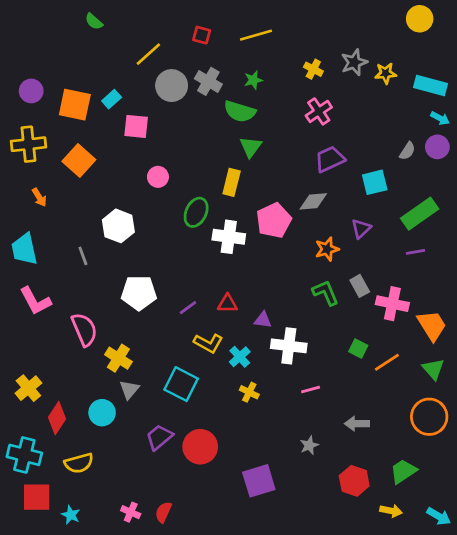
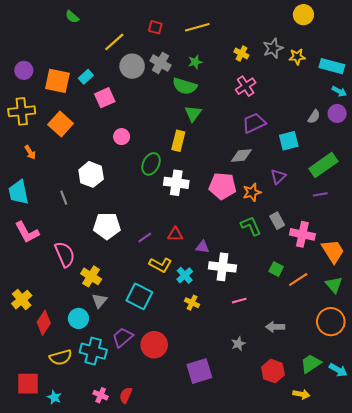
yellow circle: (420, 19) -> (303, 15), moved
pink square: (136, 126) -> (105, 98), turned -30
pink pentagon: (274, 220) -> (222, 186), moved, turned 30
cyan cross: (24, 455) -> (93, 351), moved
cyan arrow: (439, 516) -> (338, 370), moved

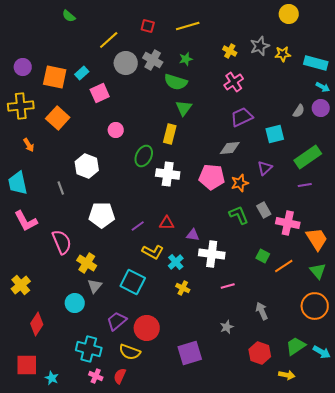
red diamond: (44, 323) -> (37, 324), moved
gray arrow: (275, 327) -> (262, 311), turned 66
cyan cross: (93, 351) -> (89, 349), moved
yellow semicircle: (61, 357) -> (130, 352), moved, turned 35

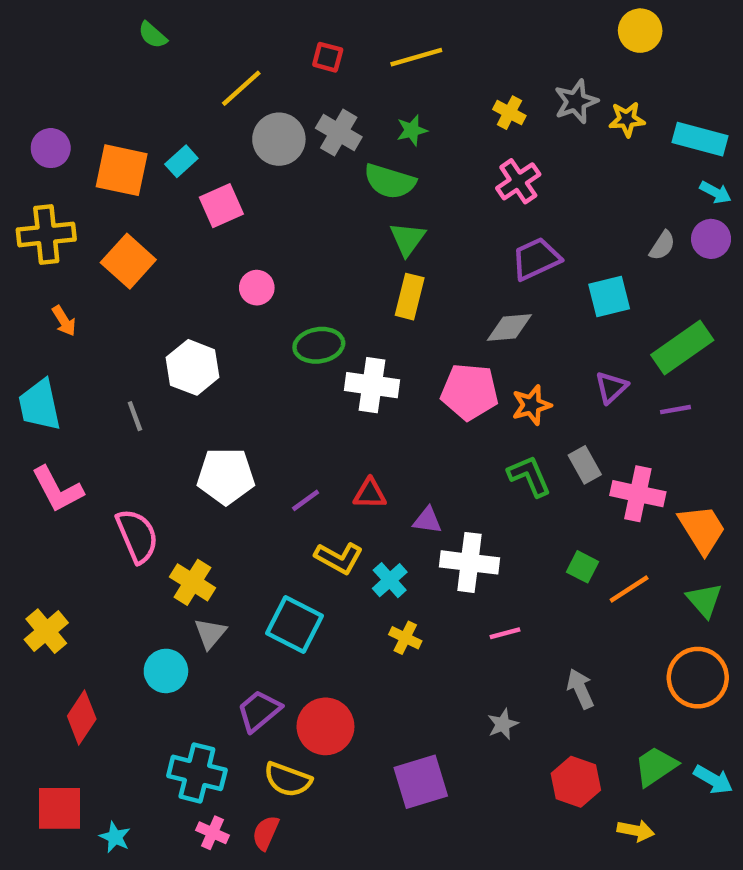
yellow rectangle: (170, 134) -> (410, 297), moved
green ellipse: (144, 156) -> (319, 345), turned 55
purple triangle: (265, 168) -> (611, 387), moved

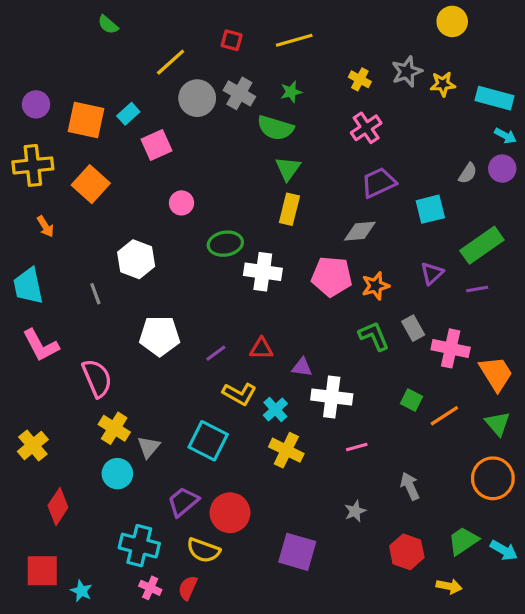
yellow cross: (193, 582) -> (114, 428), moved
yellow cross: (405, 638) -> (286, 450), size x1.5
purple square: (421, 782) -> (297, 552), turned 33

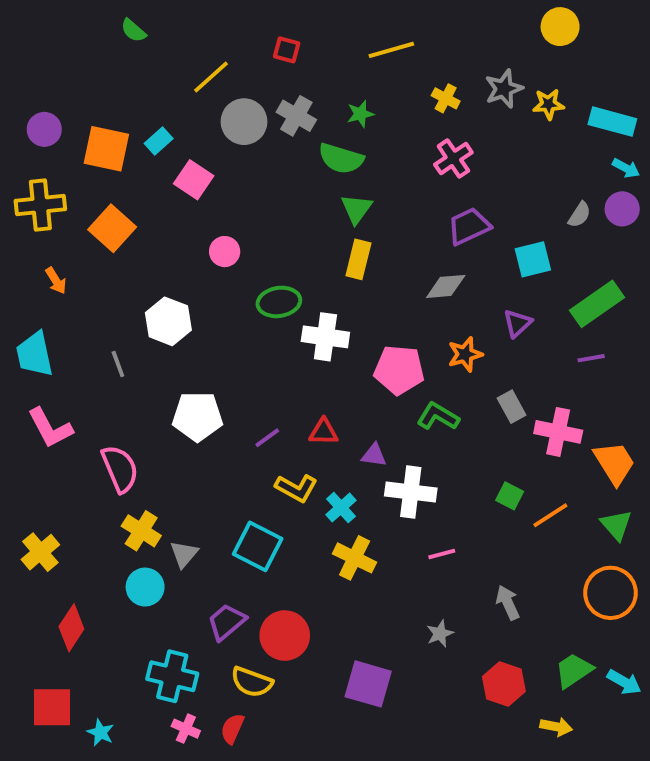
yellow line: (294, 40) -> (391, 50), moved
pink square: (156, 145) -> (194, 180), turned -32
purple triangle: (432, 273) -> (517, 323), moved
pink pentagon: (332, 276) -> (399, 370), moved
green L-shape: (374, 336) -> (438, 416), moved, turned -36

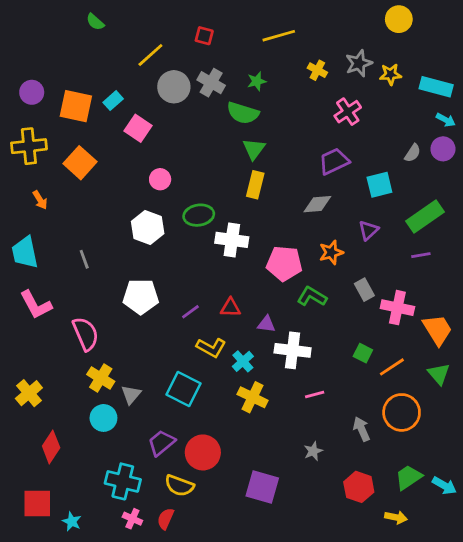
pink cross: (453, 158) -> (348, 112), moved
white hexagon: (168, 321) -> (148, 228), moved
orange circle: (611, 593) -> (402, 412), moved

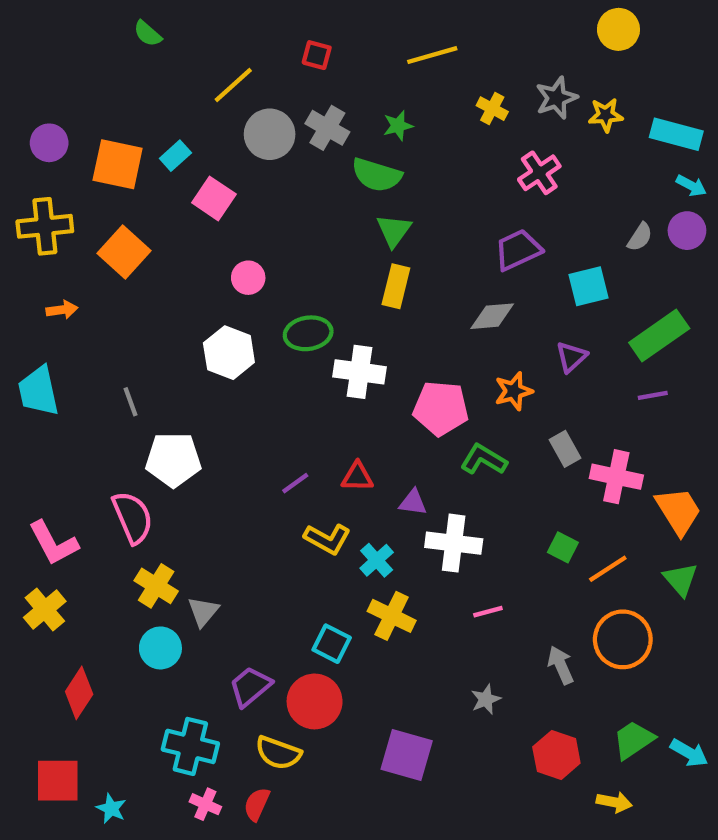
orange arrow: (40, 200) -> (62, 310), turned -66
white pentagon: (141, 297) -> (173, 460), moved
pink L-shape: (36, 305) -> (53, 543), moved
cyan square: (184, 389) -> (332, 644), moved, size x0.7

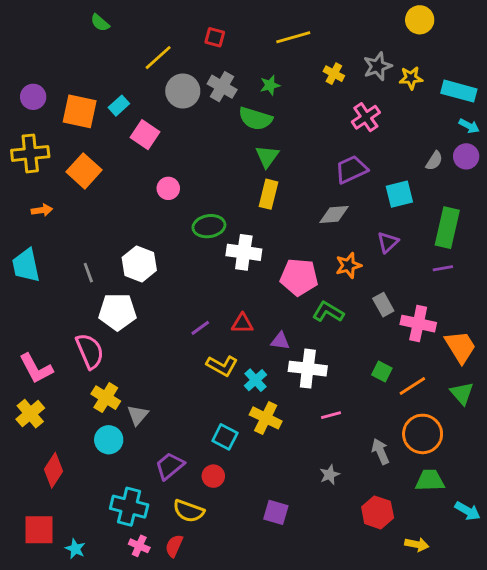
green rectangle: (659, 335) -> (447, 228), turned -42
white hexagon: (229, 353) -> (139, 264), moved
red circle: (315, 701) -> (213, 476), size x0.6
green trapezoid: (633, 740) -> (430, 480), moved, turned 32
purple square: (407, 755) -> (276, 512), size x0.7

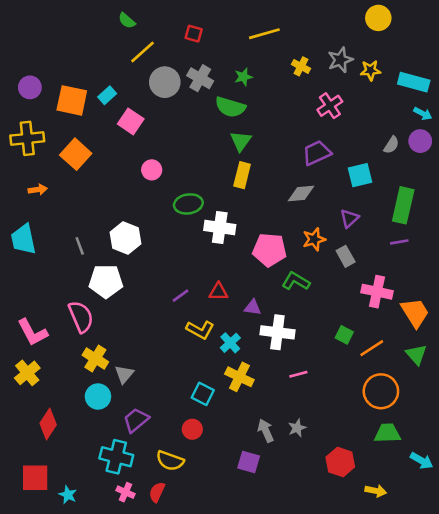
green semicircle: (100, 23) -> (127, 21), moved
gray rectangle: (383, 305) -> (346, 256), moved
gray arrow: (380, 451) -> (266, 431), moved
purple trapezoid: (170, 466) -> (136, 420), moved

